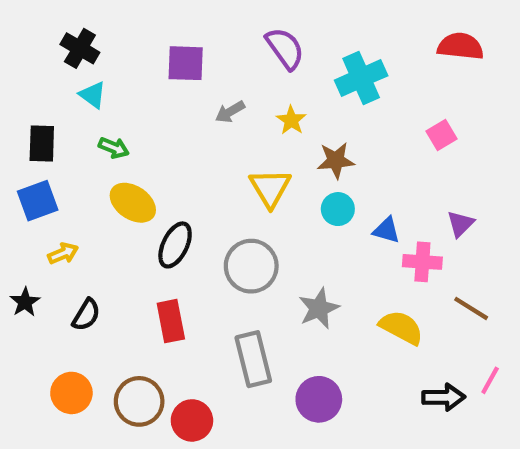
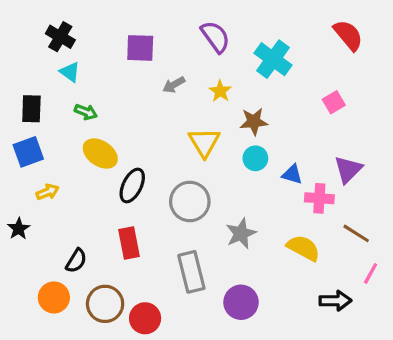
red semicircle: (460, 46) -> (348, 35), turned 44
cyan cross: (361, 78) -> (273, 59), turned -30
purple triangle: (460, 224) -> (348, 170), size x1.4
black semicircle: (86, 315) -> (76, 261), moved
pink line: (490, 380) -> (371, 273), moved

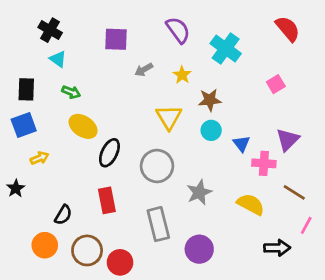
blue triangle: (292, 174) -> (241, 144), turned 36

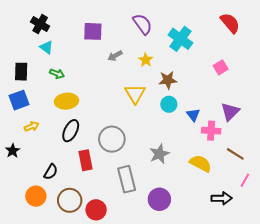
yellow ellipse: (83, 126) -> (66, 101), turned -40
black ellipse: (109, 153) -> (71, 131), moved
gray circle: (157, 166) -> (112, 139), moved

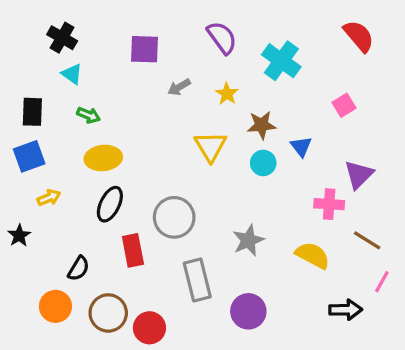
blue triangle: (193, 115) -> (301, 146), moved

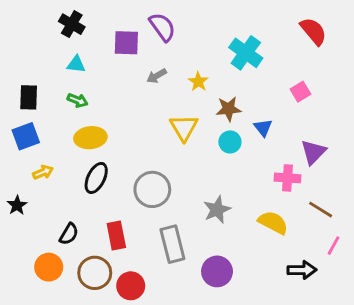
black cross: (62, 38) -> (72, 24), moved
purple semicircle: (222, 38) -> (162, 27), moved
cyan triangle: (72, 74) -> (76, 64), moved, turned -30
red rectangle: (133, 250) -> (116, 235), moved

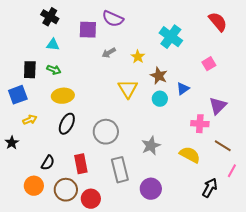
purple semicircle: (162, 27) -> (113, 19), turned 150
black rectangle: (29, 97) -> (30, 70), moved
brown star: (229, 109) -> (159, 76), turned 30
blue triangle: (263, 128) -> (183, 89), turned 32
black arrow: (302, 270) -> (210, 188), turned -60

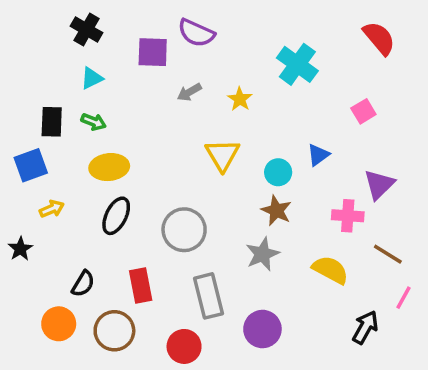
cyan triangle: (53, 45) -> (92, 78), turned -32
brown star: (159, 76) -> (276, 211), moved
red circle: (91, 199) -> (184, 346), moved

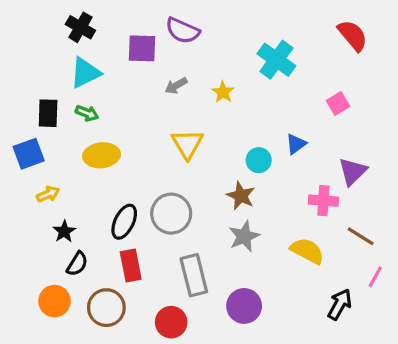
cyan triangle: (92, 78) -> (85, 73), size x1.5
yellow triangle: (222, 155) -> (187, 144), moved
brown star: (276, 211) -> (241, 196), moved
black ellipse: (116, 216) -> (124, 222), moved
black star: (20, 249) -> (64, 231), moved

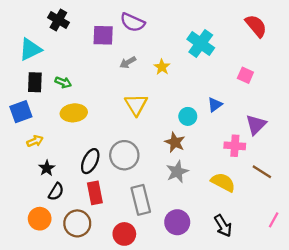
cyan triangle: (85, 73) -> (30, 49), moved
pink square: (338, 103) -> (245, 75), turned -35
pink line: (375, 277) -> (274, 220), moved
black arrow: (340, 304) -> (223, 226), moved, turned 120

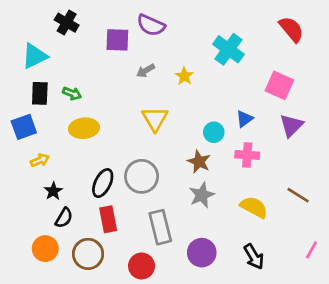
pink square: (245, 75) -> (279, 85), size x1.5
purple triangle: (256, 125) -> (291, 126), moved
pink cross: (235, 146) -> (247, 155), moved

